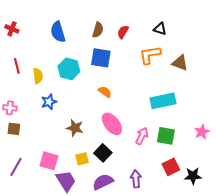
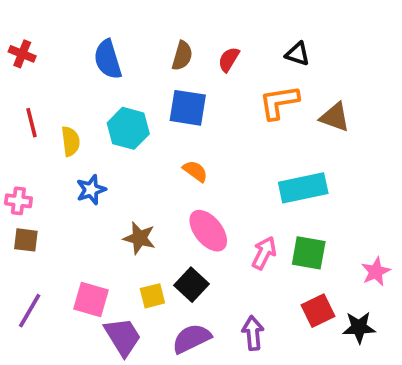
pink star: (202, 132) -> (376, 272), moved

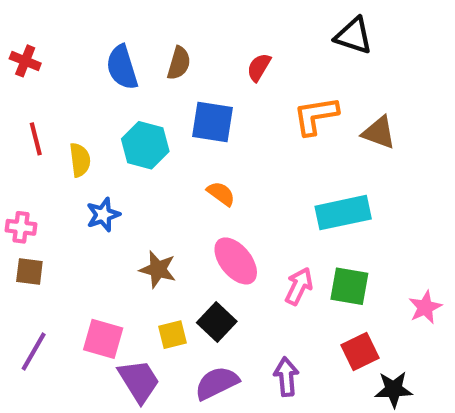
black triangle: (298, 54) -> (354, 36), moved, size x1.4
brown semicircle: (182, 56) -> (179, 63), moved
black star: (359, 327) -> (394, 389), moved

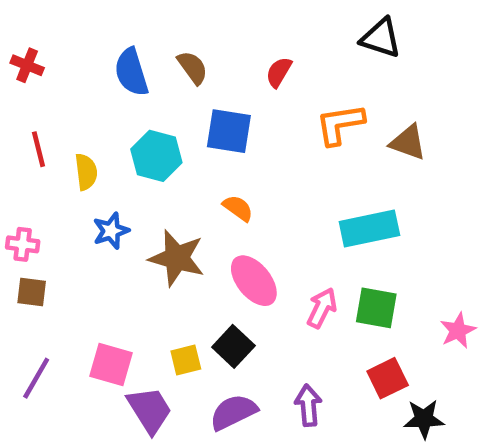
brown semicircle: (179, 63) -> (193, 68), turned -52
brown star: (158, 269) -> (177, 258), moved, size x1.4

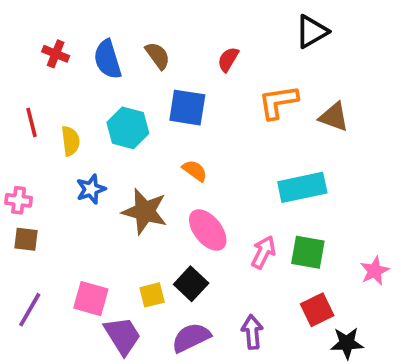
black triangle: (381, 38) -> (312, 32), turned -48
red cross: (27, 65) -> (56, 54), moved

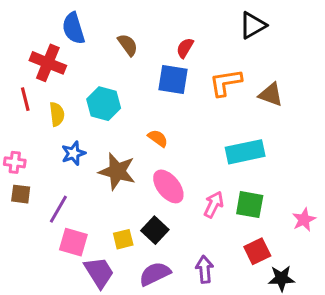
red cross: (56, 54) -> (48, 63), moved, size x1.6
blue semicircle: (108, 59) -> (73, 28), moved
blue square: (187, 108) -> (173, 80), moved
purple line: (30, 310) -> (58, 209), moved

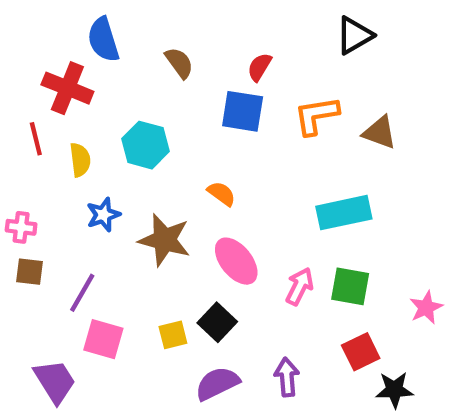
purple trapezoid: (99, 272) -> (55, 381), moved

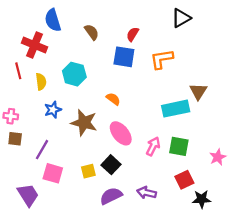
brown triangle: (380, 132) -> (198, 91), moved, turned 42
purple arrow: (287, 377) -> (147, 193), turned -72

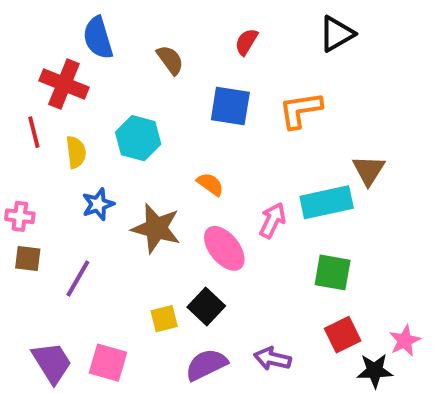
red semicircle: (133, 34) -> (246, 42), moved
pink arrow: (153, 146) -> (272, 220), moved
pink star: (218, 157) -> (405, 341), moved
pink square: (53, 173) -> (108, 363), moved

